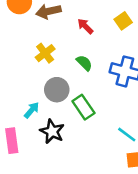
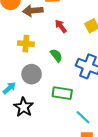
yellow cross: (45, 53) -> (26, 44), turned 35
green rectangle: (83, 107) -> (62, 93), moved, turned -54

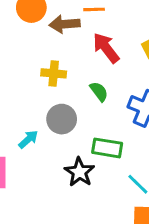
red arrow: (61, 26) -> (106, 48), size x1.5
black star: (24, 107) -> (79, 172), moved

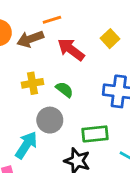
green semicircle: (99, 92) -> (64, 90), moved
cyan arrow: (28, 139) -> (26, 145), size x1.5

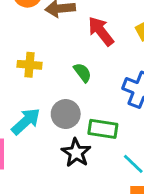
yellow cross: (32, 83) -> (30, 65), moved
gray circle: (50, 120) -> (66, 114), moved

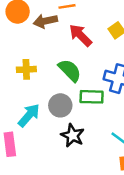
green semicircle: (83, 73) -> (70, 70), size x1.5
green rectangle: (103, 129) -> (92, 97), moved

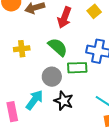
red arrow: (80, 35) -> (65, 18), turned -110
cyan arrow: (29, 115) -> (34, 100), moved

